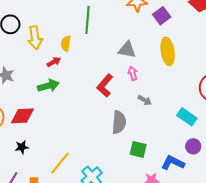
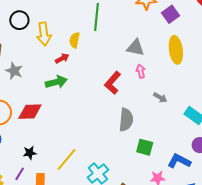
gray arrow: (145, 100) -> (160, 98), moved
black star: (22, 147) -> (30, 153), moved

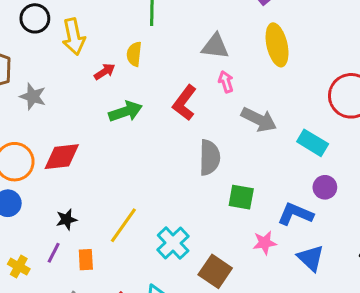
yellow semicircle: (75, 40) -> (134, 54), moved
green arrow: (56, 82) -> (125, 111), moved
gray arrow: (160, 98) -> (259, 119), size x1.6

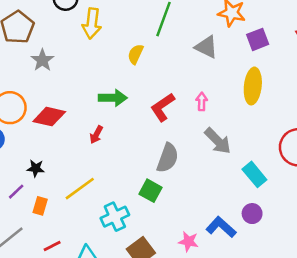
gray triangle: (215, 46) -> (206, 47), moved
red arrow: (105, 72) -> (96, 135), moved, turned 132
green square: (241, 197) -> (150, 191), moved

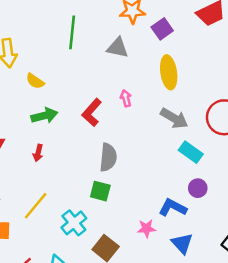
yellow semicircle: (136, 54) -> (35, 81), moved, turned -66
gray arrow: (218, 141) -> (174, 118), moved

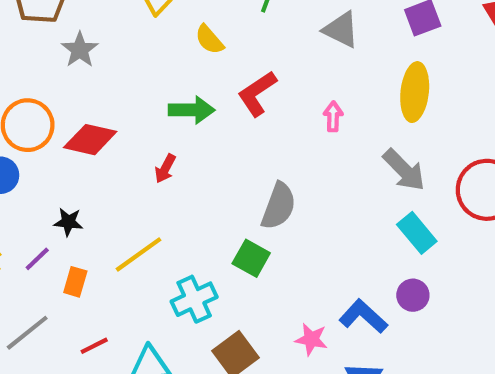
yellow semicircle: (35, 81) -> (209, 40), moved
red L-shape: (92, 112) -> (257, 93), moved

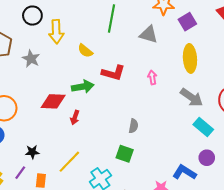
gray star: (80, 50) -> (31, 59), moved
red L-shape: (257, 93) -> (113, 73), turned -120
red diamond: (90, 140) -> (53, 101), moved
gray semicircle: (279, 206) -> (133, 126), size x0.6

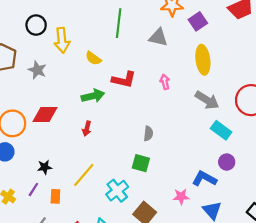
red diamond: (53, 101) -> (45, 115), moved

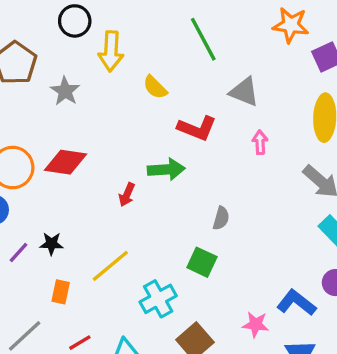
green line: (119, 23) -> (203, 39), turned -44
gray triangle: (158, 37) -> (244, 92), moved
green arrow: (93, 96) -> (166, 169), moved
purple line: (33, 189) -> (19, 253), moved

